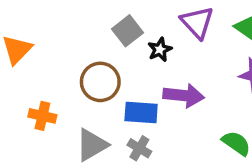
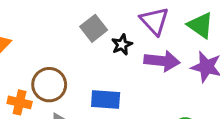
brown circle: (100, 82) -> (49, 85), moved
purple arrow: (184, 96) -> (162, 61), moved

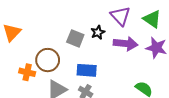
gray square: (94, 28) -> (75, 38), moved, turned -30

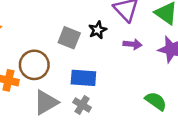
purple arrow: (126, 44) -> (133, 44), size x0.6

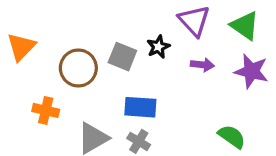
brown circle: (34, 65) -> (78, 68), moved

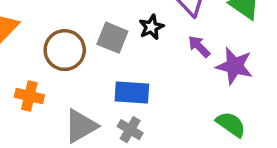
purple arrow: (202, 65) -> (199, 47), turned -140
purple star: (251, 71) -> (234, 66), moved

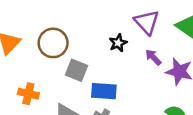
gray square: (112, 38) -> (76, 70), moved
brown circle: (65, 50) -> (53, 43), moved

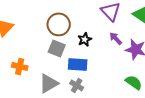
brown circle: (53, 43) -> (59, 24), moved
black star: (118, 43) -> (85, 39), moved

